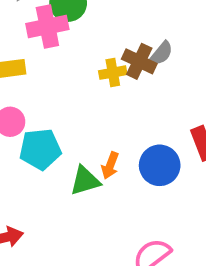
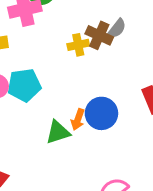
cyan pentagon: (40, 149) -> (24, 85), moved
blue circle: (160, 165) -> (101, 113), moved

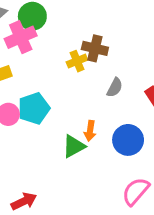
gray semicircle: (117, 28) -> (115, 87), moved
blue circle: (101, 113) -> (128, 140), moved

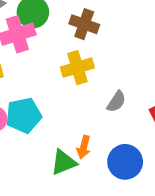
brown cross: (95, 48) -> (84, 24), moved
yellow cross: (77, 61) -> (77, 68), size x1.4

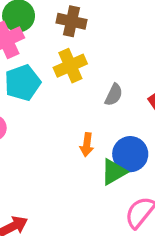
cyan pentagon: (24, 115) -> (23, 83), moved
green triangle: (64, 162) -> (114, 172), moved

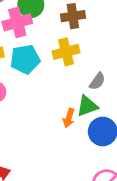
brown cross: (71, 21) -> (73, 16), turned -30
green triangle: (114, 172) -> (87, 106), moved

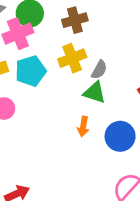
gray semicircle: (97, 81) -> (99, 70), moved
green triangle: (87, 106) -> (95, 92), moved, turned 45

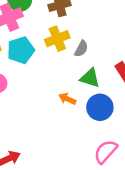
green triangle: (95, 92) -> (90, 78), moved
orange arrow: (83, 126) -> (67, 99), turned 105

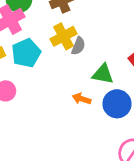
gray semicircle: (81, 49) -> (78, 46), moved

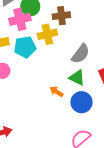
yellow cross: (64, 36) -> (47, 34), moved
gray semicircle: (78, 46) -> (81, 54), moved, size x1.5

